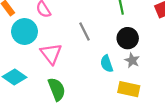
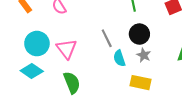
cyan circle: (25, 32) -> (37, 44), moved
gray line: (84, 32) -> (107, 38), moved

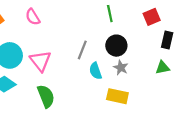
gray line: (107, 38) -> (82, 50), turned 48

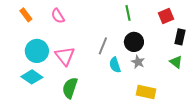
green triangle: (163, 68) -> (176, 62), turned 48
green semicircle: (46, 96) -> (70, 88), turned -140
yellow rectangle: (117, 96) -> (146, 92), moved

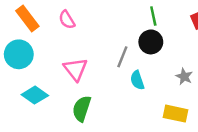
orange rectangle: (26, 15) -> (27, 19), size x1.5
black circle: (134, 42) -> (151, 42), moved
cyan circle: (37, 51) -> (19, 54), moved
gray star: (138, 62) -> (184, 77), moved

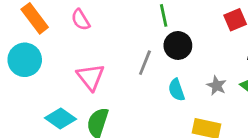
green line: (153, 16) -> (164, 15), moved
cyan semicircle: (137, 80) -> (176, 90), moved
cyan diamond: (35, 95) -> (61, 118), moved

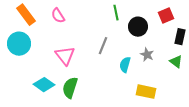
black circle: (178, 45) -> (138, 27), moved
gray star: (217, 86) -> (147, 55), moved
cyan semicircle: (176, 90) -> (125, 65), turned 35

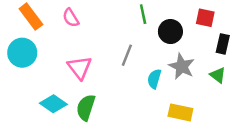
red square: (166, 16) -> (205, 18), turned 35
gray star: (147, 55) -> (182, 66), size x1.5

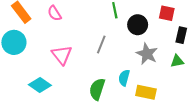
green triangle: (218, 75) -> (177, 61), turned -48
cyan semicircle: (154, 79) -> (124, 78), moved
green semicircle: (86, 107) -> (97, 89), moved

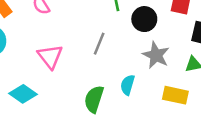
yellow rectangle: (146, 92) -> (175, 95), moved

